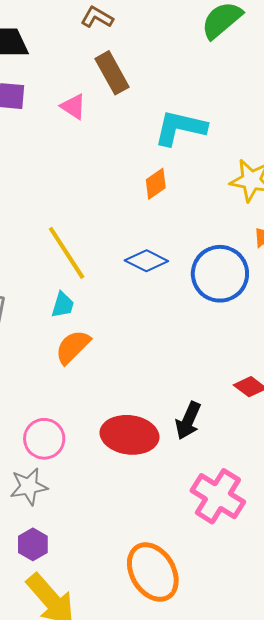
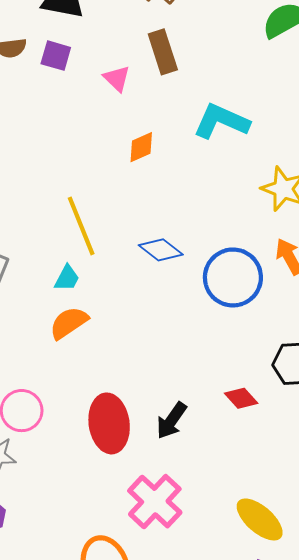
orange diamond: (156, 184) -> (141, 147), moved
red ellipse: (129, 435) -> (109, 423), turned 64
pink cross: (218, 496) -> (155, 502), moved

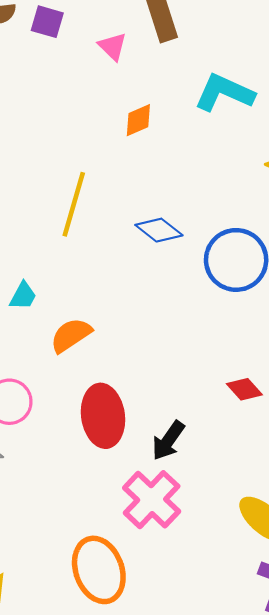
yellow line: (81, 226) -> (74, 204), turned 38
cyan trapezoid: (67, 278) -> (23, 296), moved
orange semicircle: (69, 323) -> (71, 335), moved
black arrow: (171, 420) -> (168, 441), moved

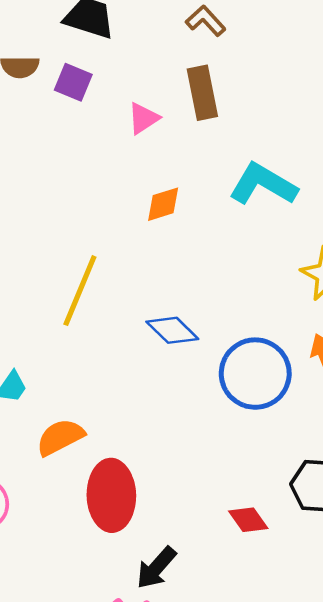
pink triangle: (113, 46) -> (143, 118), turned 36
red ellipse: (103, 416) -> (111, 495), moved

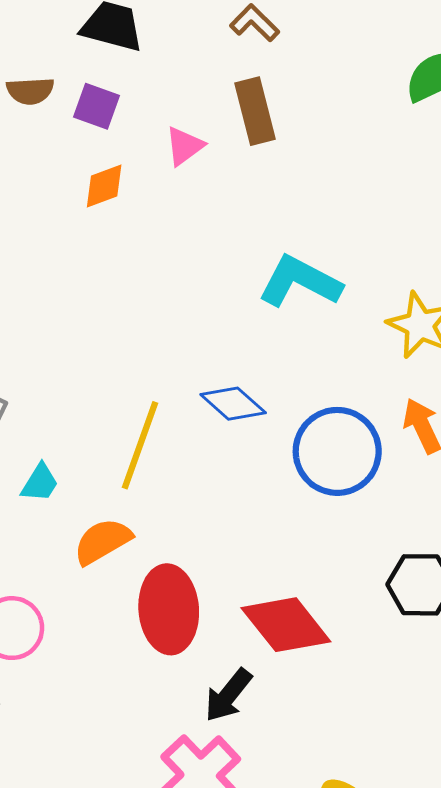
cyan L-shape: (263, 184) -> (300, 282), moved
orange diamond: (163, 204) -> (104, 186), moved
yellow line: (80, 291) -> (140, 445), moved
red diamond: (248, 520) -> (286, 625), moved, size x1.8

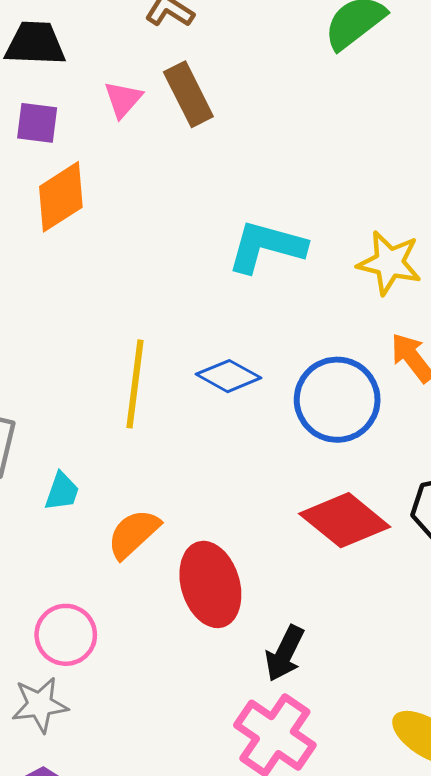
pink triangle: (184, 146) -> (123, 99), moved
orange diamond: (104, 186) -> (61, 197), size x1.5
yellow line: (140, 445) -> (135, 384), moved
red diamond: (286, 625) -> (345, 520), moved

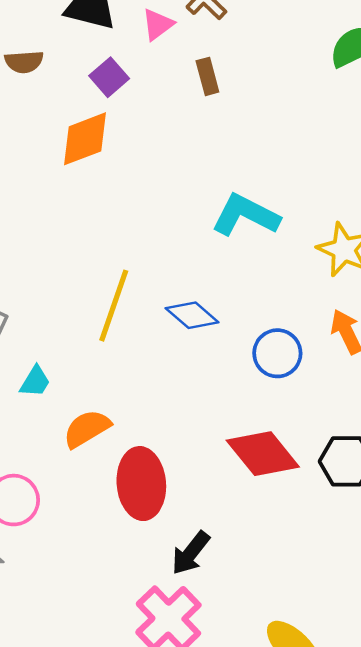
brown rectangle: (188, 94) -> (207, 76), size x0.7
pink triangle: (123, 99) -> (158, 24), moved
purple square: (37, 123) -> (109, 77), moved, turned 30
blue circle: (337, 400) -> (277, 353), size x0.7

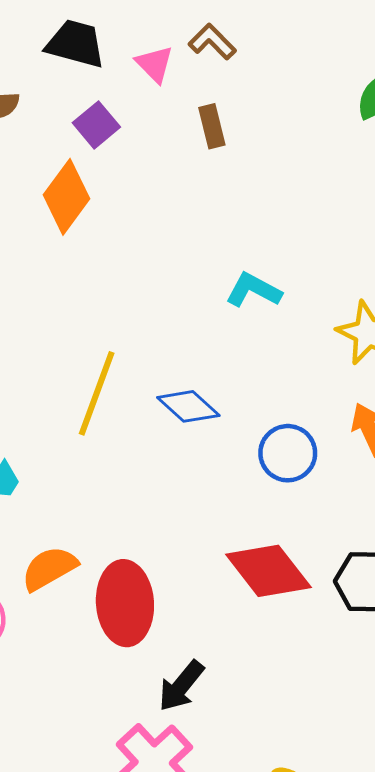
pink triangle: (158, 24) -> (154, 64), turned -39
orange diamond: (85, 139) -> (67, 197), turned -34
cyan L-shape: (246, 215) -> (253, 290), size x0.7
orange semicircle: (87, 429) -> (49, 568), moved

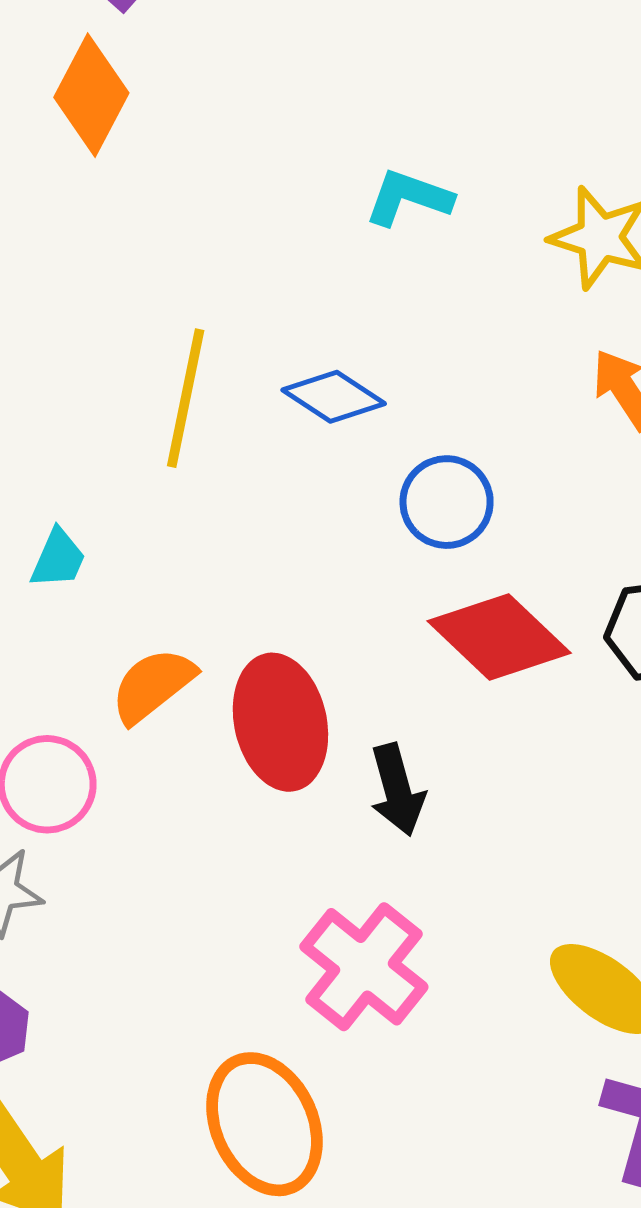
blue circle: (288, 453) -> (447, 502), moved
black arrow: (181, 686) -> (397, 790), moved, turned -46

